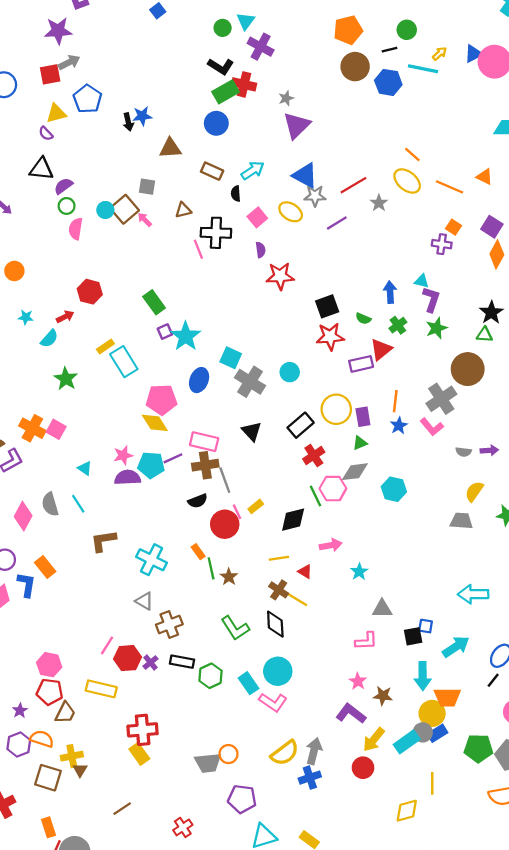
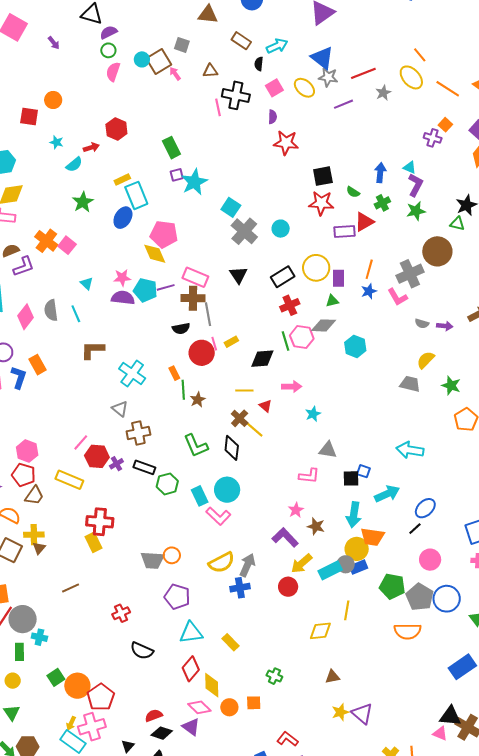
blue ellipse: (199, 380) -> (123, 218), moved

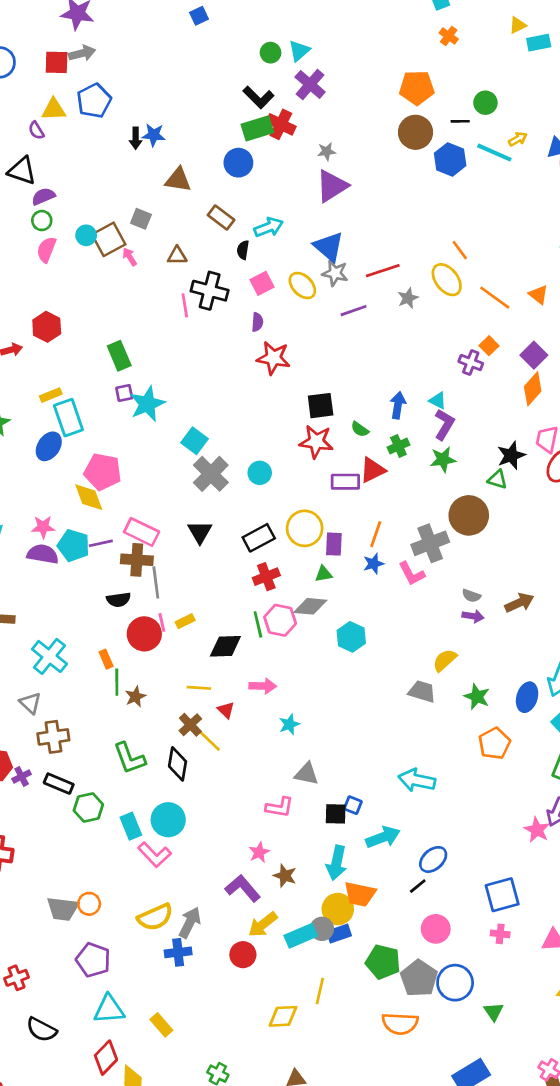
gray semicircle: (422, 324) -> (471, 596), moved

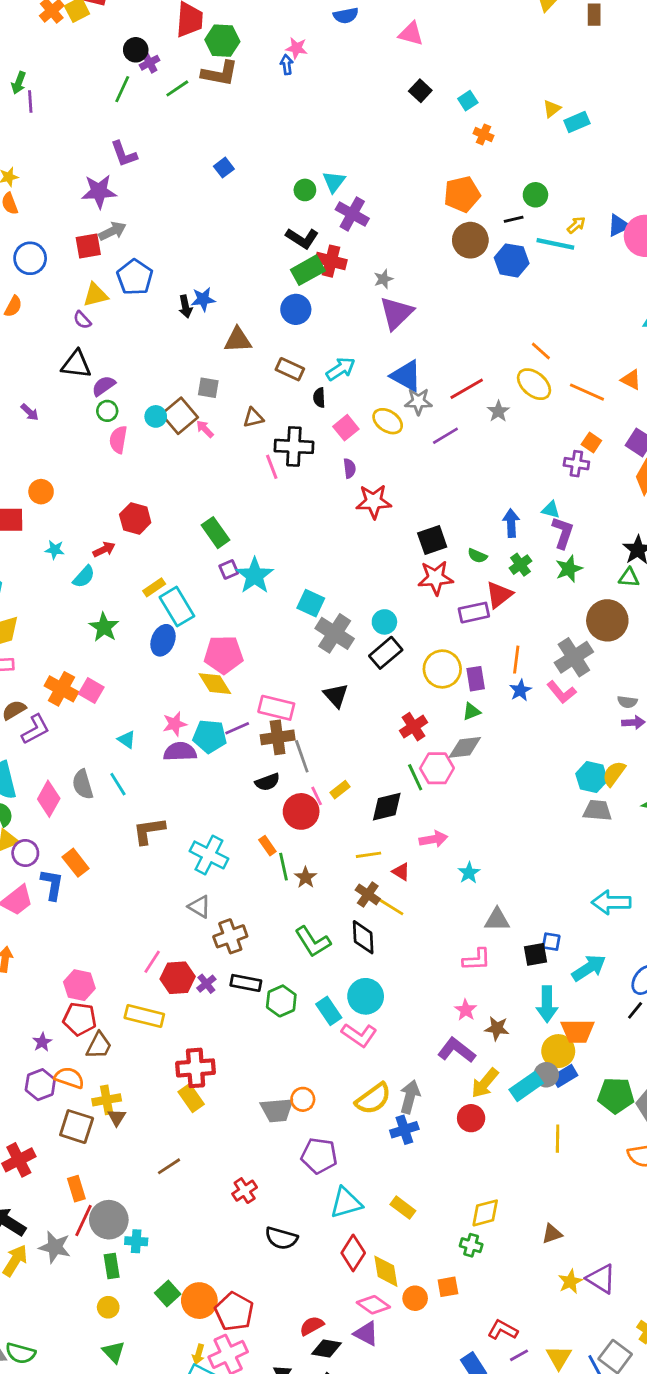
black rectangle: (259, 538) -> (386, 653), moved
cyan hexagon: (351, 637) -> (592, 777), moved
yellow diamond: (283, 1016) -> (485, 1213), moved

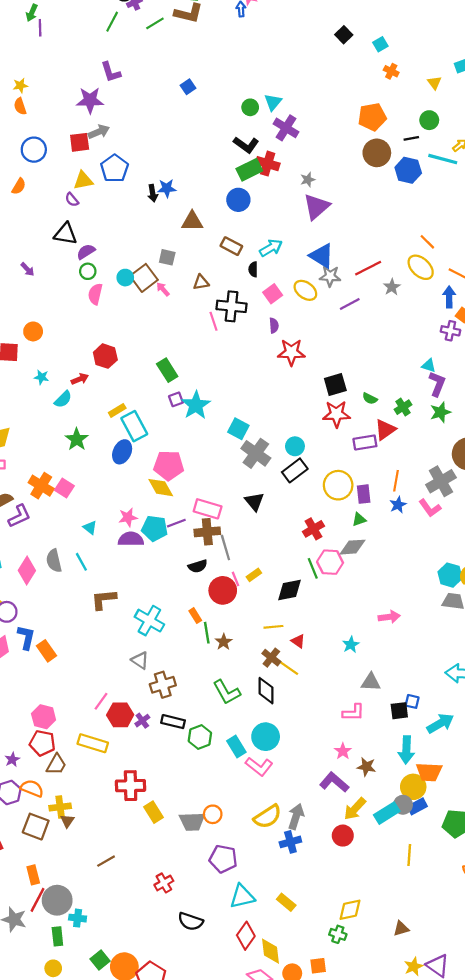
yellow triangle: (552, 109) -> (434, 83), moved, turned -32
blue arrow: (511, 523) -> (449, 297), moved
pink arrow: (433, 839) -> (389, 617), moved
orange rectangle: (76, 863) -> (46, 651), moved
yellow rectangle: (191, 1098) -> (153, 812), moved

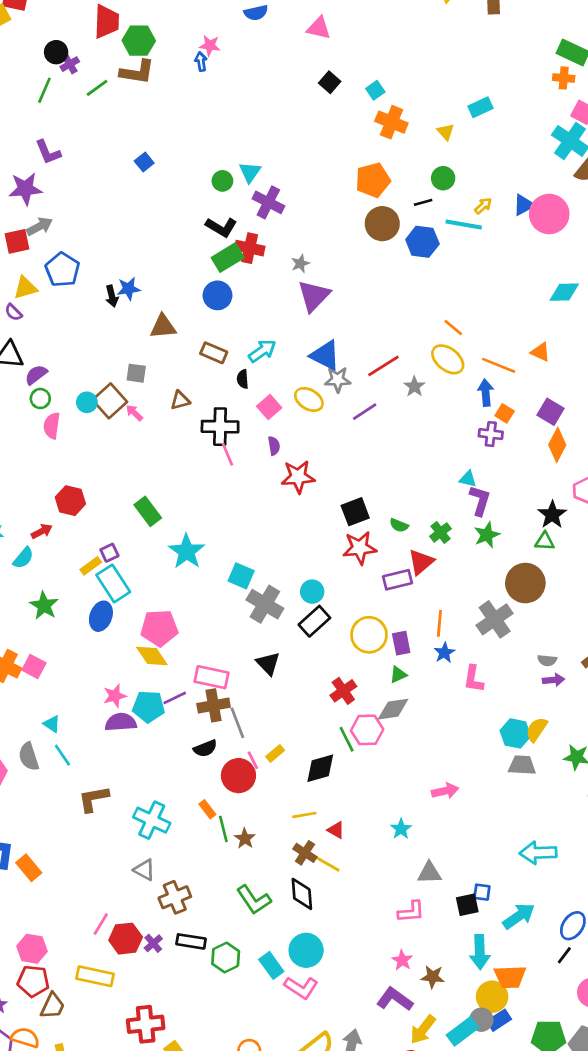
orange cross: (391, 71) -> (391, 122), size x1.6
pink line: (213, 321) -> (227, 454), moved
purple square: (176, 399) -> (109, 553), moved
pink L-shape: (430, 508) -> (473, 679), moved, turned 50
cyan triangle: (90, 528) -> (52, 724), moved

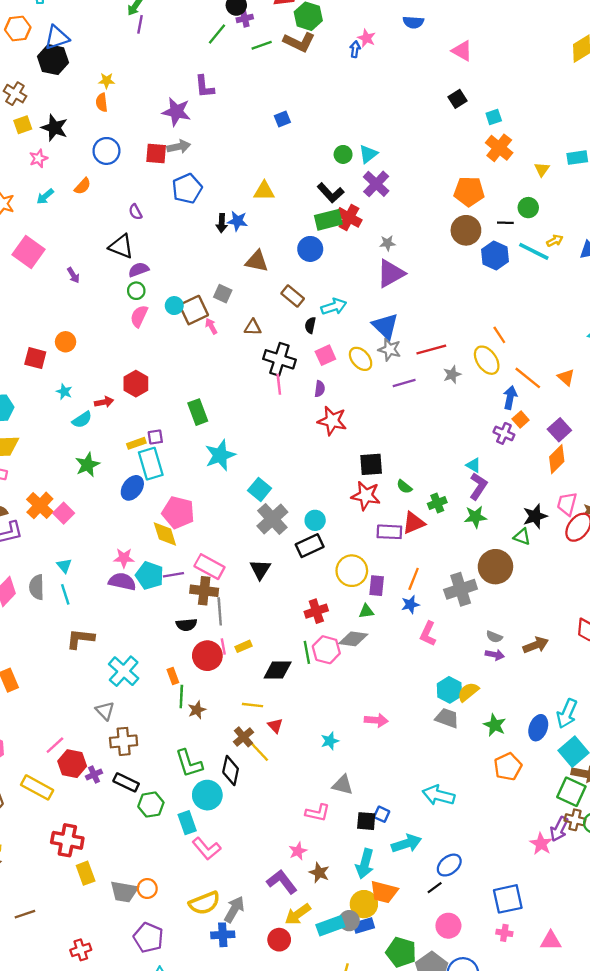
yellow triangle: (25, 288) -> (264, 191), moved
cyan circle: (306, 950) -> (207, 795), moved

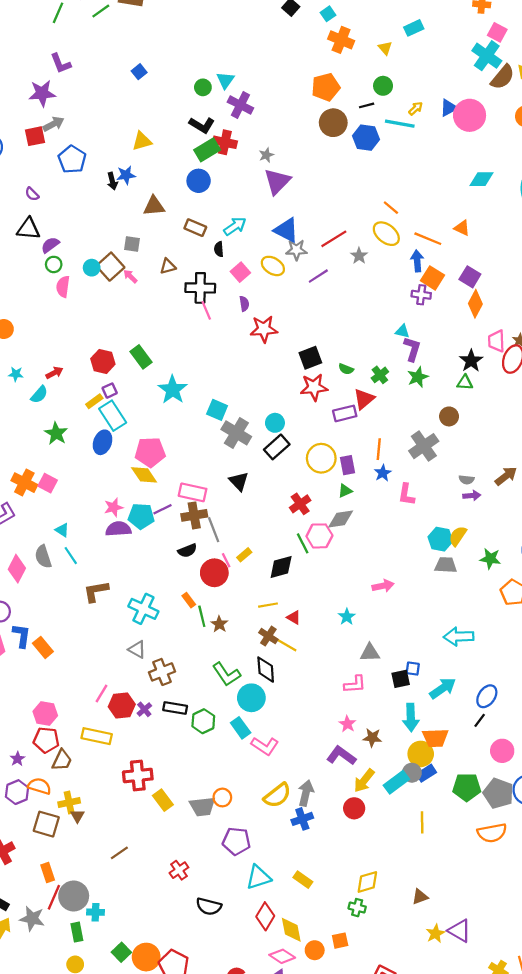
red hexagon: (136, 384) -> (103, 361), moved
orange square: (521, 420) -> (432, 278), size x1.5
brown circle: (495, 567) -> (449, 416), size x0.6

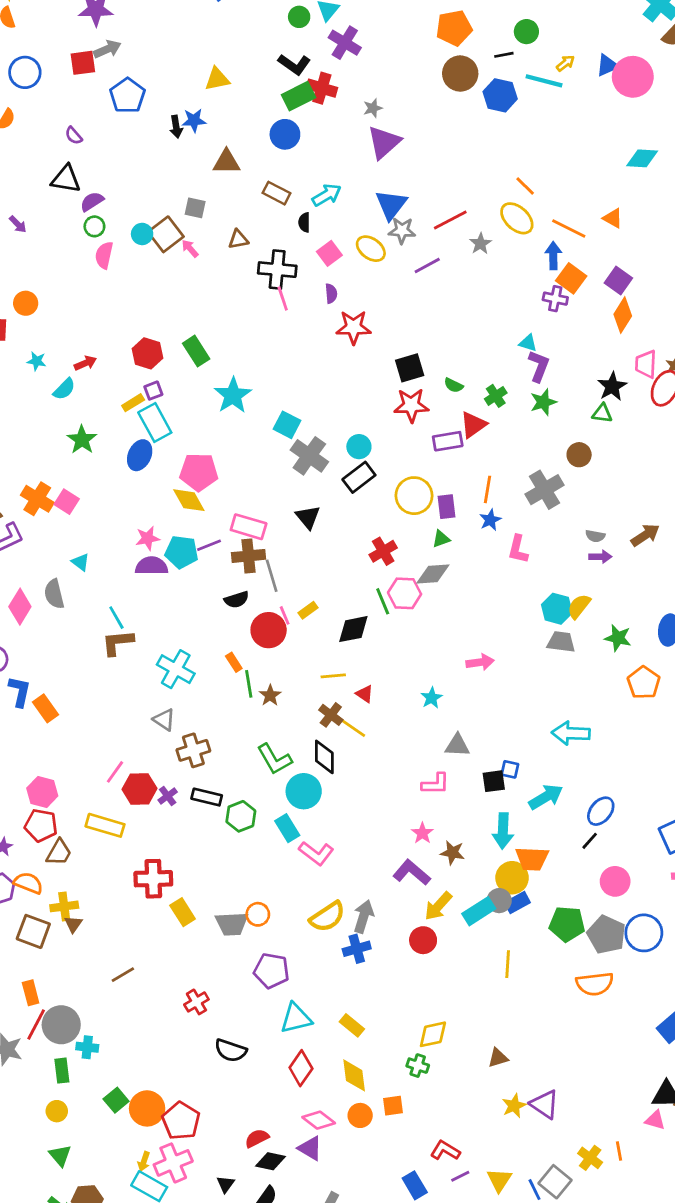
blue triangle: (286, 230) -> (391, 205), turned 36
cyan line: (71, 556) -> (116, 618), moved
yellow diamond: (291, 930) -> (354, 1075), moved

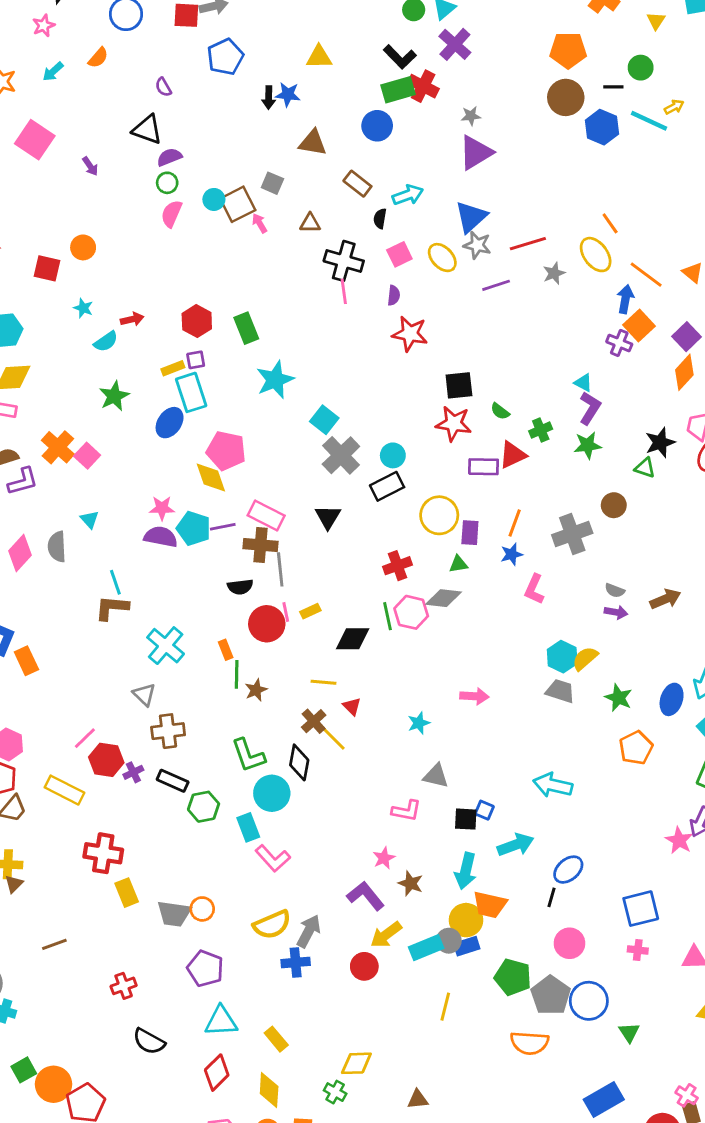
black line: (590, 841) -> (551, 897), turned -36

